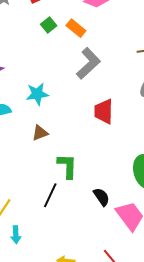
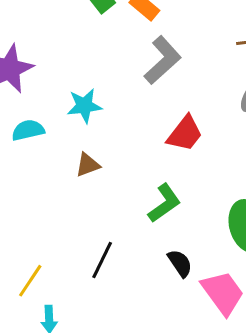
red trapezoid: (104, 111) -> (185, 134), turned -144
green L-shape: (67, 166) -> (164, 203), moved, turned 52

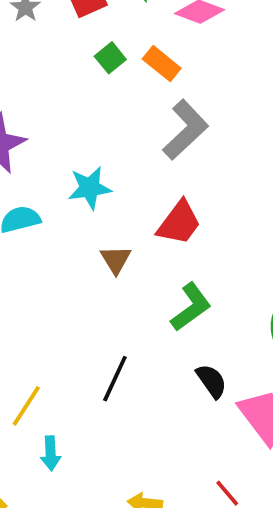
red trapezoid: (185, 134) -> (179, 223), moved
brown triangle: (88, 165) -> (116, 260), moved, turned -40

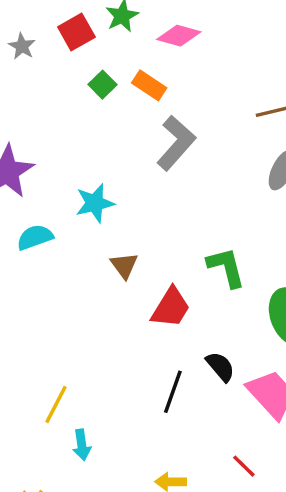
red trapezoid: (179, 223) -> (171, 308), moved
green L-shape: (191, 307) -> (226, 267), moved, turned -63
black line: (115, 379) -> (173, 392), moved

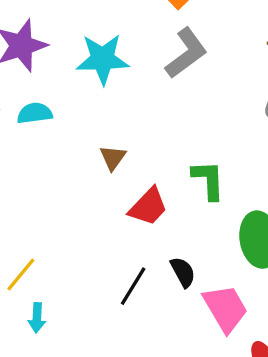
cyan star: (95, 203) -> (103, 59), moved, size x1.4

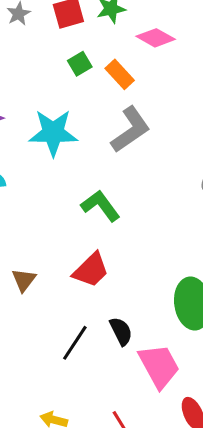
brown triangle: (113, 158) -> (24, 280), moved
green L-shape: (208, 180) -> (100, 206), moved, turned -36

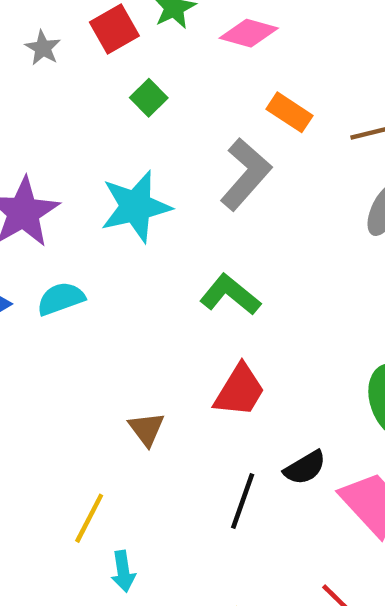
orange rectangle: (120, 74) -> (289, 112), moved
black semicircle: (121, 331) -> (305, 468), turned 100

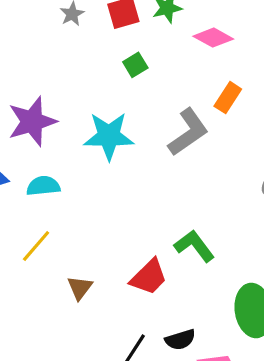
orange rectangle: (289, 112) -> (228, 98), turned 76
green L-shape: (230, 295) -> (194, 246), moved
yellow line: (89, 518) -> (36, 246), moved

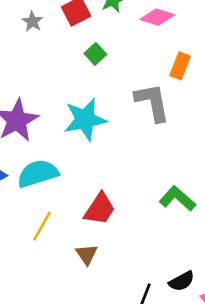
gray L-shape: (188, 132) -> (152, 102), turned -54
cyan semicircle: (43, 186) -> (38, 174), size x1.4
red trapezoid: (149, 277) -> (100, 209), moved

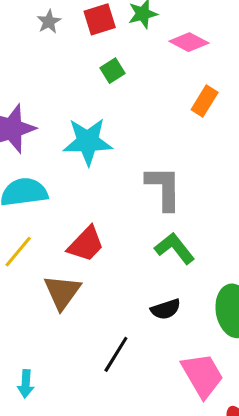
gray L-shape: (152, 102) -> (164, 188), moved
brown triangle: (87, 254) -> (62, 292), size x1.5
black semicircle: (182, 281) -> (166, 309), moved

